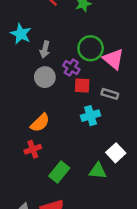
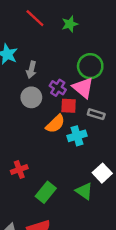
green circle: (91, 48) -> (90, 66), moved
pink triangle: (113, 59) -> (83, 88), moved
orange semicircle: (40, 123) -> (55, 124), moved
green triangle: (98, 171) -> (84, 191), turned 30

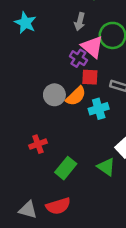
gray arrow: (31, 70) -> (80, 22), moved
pink triangle: (83, 88) -> (92, 47), moved
gray circle: (31, 97) -> (54, 95), moved

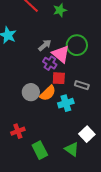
gray arrow: (80, 22) -> (45, 45), moved, turned -144
green rectangle: (66, 168) -> (40, 150), turned -66

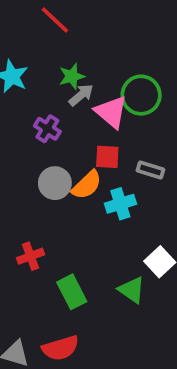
green star: (60, 10) -> (72, 76), moved
purple cross: (50, 63) -> (47, 129), moved

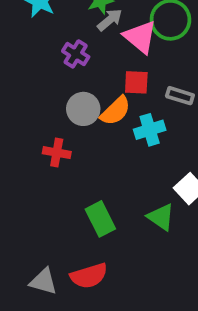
red cross: (31, 256) -> (57, 153), moved, turned 30

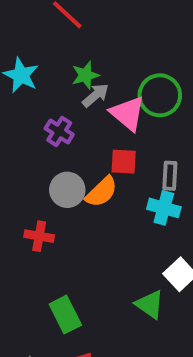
gray rectangle: (180, 96) -> (170, 176), turned 76
cyan cross: (150, 130) -> (164, 208), moved, turned 32
green rectangle: (100, 219) -> (65, 315), moved

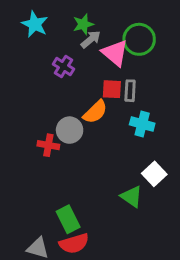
gray rectangle: (170, 176) -> (130, 91), moved
gray circle: (67, 190) -> (70, 130), moved
green rectangle: (65, 315) -> (68, 219), moved

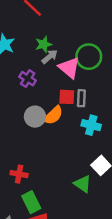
gray circle: (70, 130) -> (35, 117), moved
red cross: (48, 145) -> (19, 174), moved

